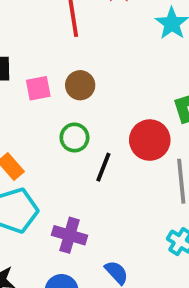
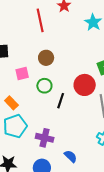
pink square: (38, 88) -> (22, 73), moved

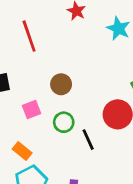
red line: (40, 20) -> (29, 36), moved
black line: (61, 101) -> (88, 140), turned -35

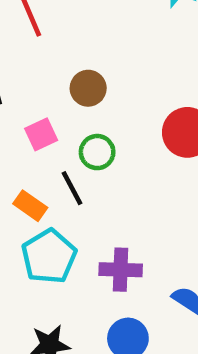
black line: (88, 140) -> (72, 188), moved

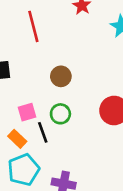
pink square: (41, 134) -> (27, 112), moved

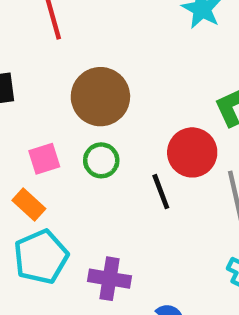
brown circle: (61, 76) -> (100, 97), size x1.6
black line: (43, 132) -> (161, 192), moved

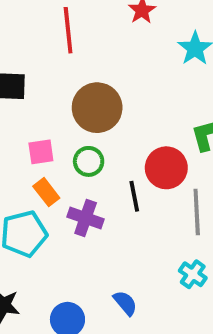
orange rectangle: (29, 205) -> (46, 192), moved
purple cross: (110, 279) -> (86, 218), moved

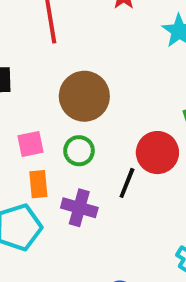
orange rectangle: (46, 192) -> (38, 184), turned 36
black line: (134, 196) -> (127, 183), turned 36

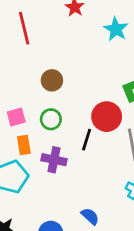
brown circle: (84, 96) -> (52, 80), size x0.6

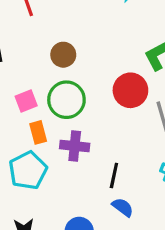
green circle: (51, 119) -> (66, 100), size x1.5
black line: (87, 140) -> (114, 176), moved

